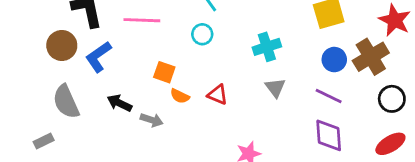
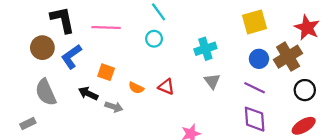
orange square: (164, 72) -> (106, 72), moved

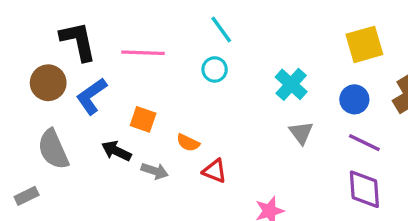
cyan cross: (205, 49) -> (291, 84), turned -30
blue circle: (259, 59) -> (354, 99), moved
red triangle: (166, 87) -> (215, 171), moved

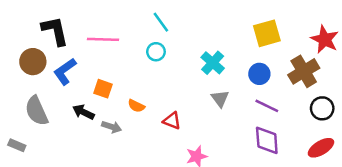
red triangle: (215, 171) -> (172, 121), moved
gray rectangle: (27, 196) -> (17, 145), turned 49

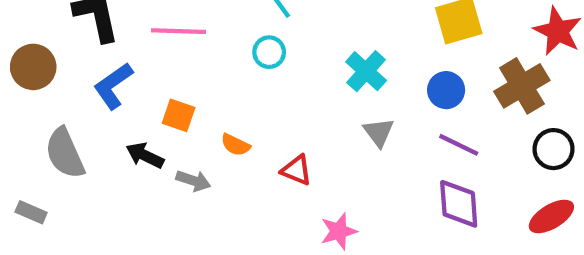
brown circle: (33, 62) -> (33, 67), moved

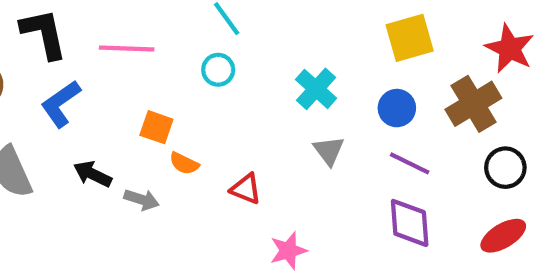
orange square: (179, 115) -> (156, 127), moved

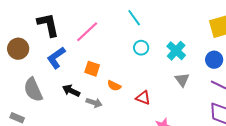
pink line: (127, 48) -> (87, 32), turned -45
cyan circle: (218, 70) -> (141, 48), moved
orange square: (156, 127) -> (92, 69), moved

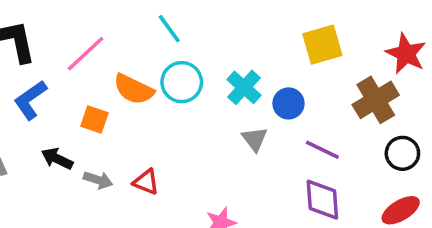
cyan circle: (141, 48) -> (182, 82), size x1.5
blue circle: (214, 60) -> (289, 103), moved
orange semicircle: (114, 86) -> (134, 89), moved, size x1.6
red triangle: (143, 98) -> (146, 182), moved

